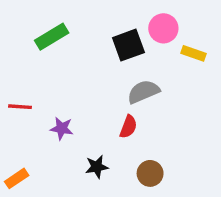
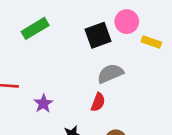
purple star: (62, 128) -> (43, 104), turned 30

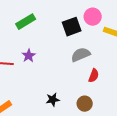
red semicircle: (98, 102) -> (94, 76), moved
purple star: (43, 104) -> (29, 56), moved

